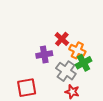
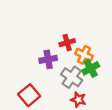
red cross: (62, 39) -> (67, 43), turned 32
red square: (27, 88) -> (29, 95), turned -30

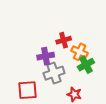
gray cross: (72, 77) -> (54, 73), moved, turned 36
red square: (29, 95) -> (27, 90), turned 36

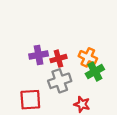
red cross: (64, 40) -> (58, 59), moved
purple cross: (46, 56) -> (39, 55), moved

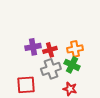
orange cross: (88, 57) -> (75, 49), turned -35
green cross: (95, 71) -> (72, 65), moved, turned -35

